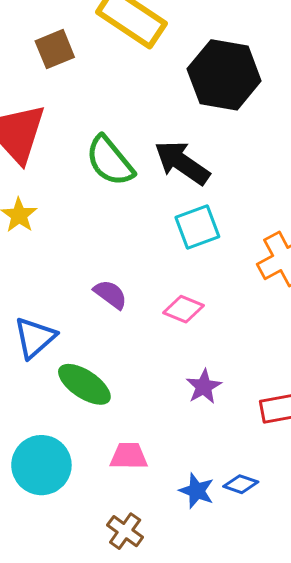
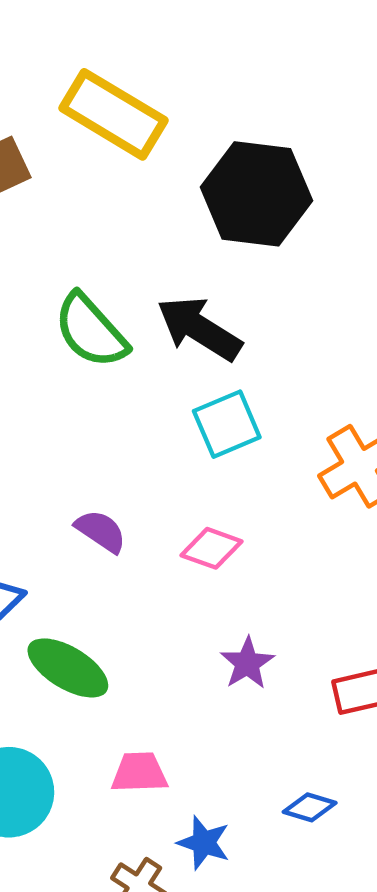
blue star: (197, 491) -> (204, 843), moved

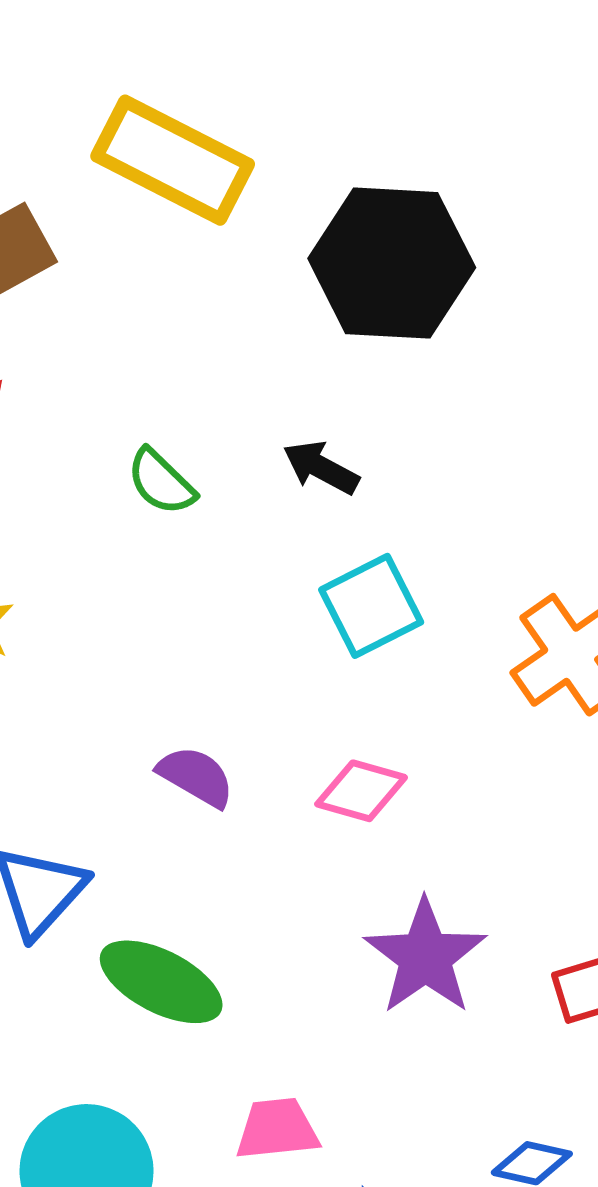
black arrow: (199, 329) -> (321, 468), size x0.6
green semicircle: (91, 331) -> (161, 482), size x0.6
purple star: (247, 663) -> (425, 957), size x1.5

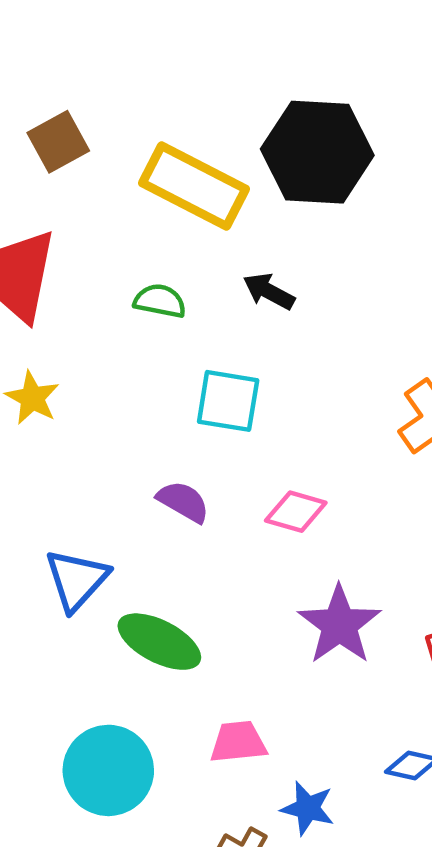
yellow rectangle: (173, 160) -> (194, 186), moved
green semicircle: (161, 482) -> (160, 301), turned 147
cyan square: (371, 606) -> (228, 401), moved, turned 36

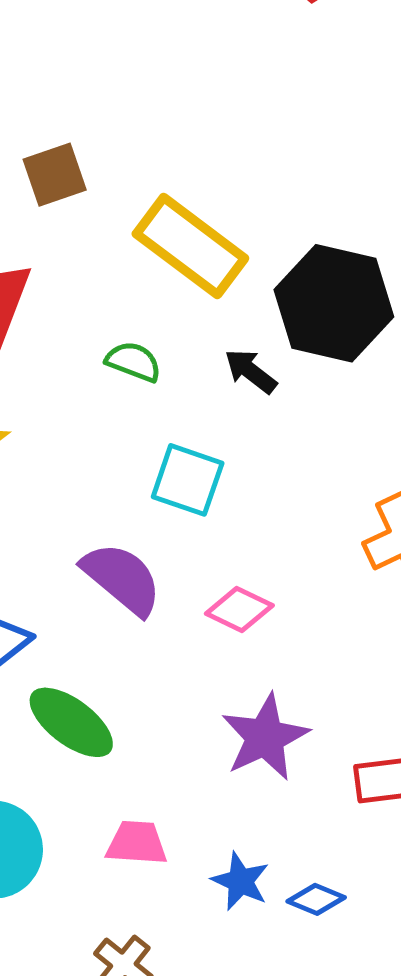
black hexagon: (317, 152) -> (334, 303), moved
purple semicircle: (183, 502) -> (122, 579), size x1.5
blue star: (308, 808) -> (240, 881), moved

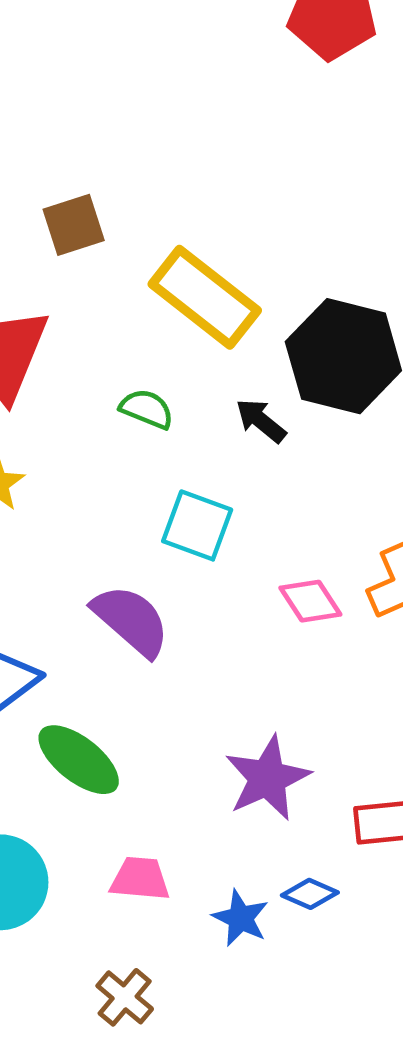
pink diamond: (239, 609) -> (310, 601), moved, turned 30
blue diamond: (316, 899) -> (310, 894), moved

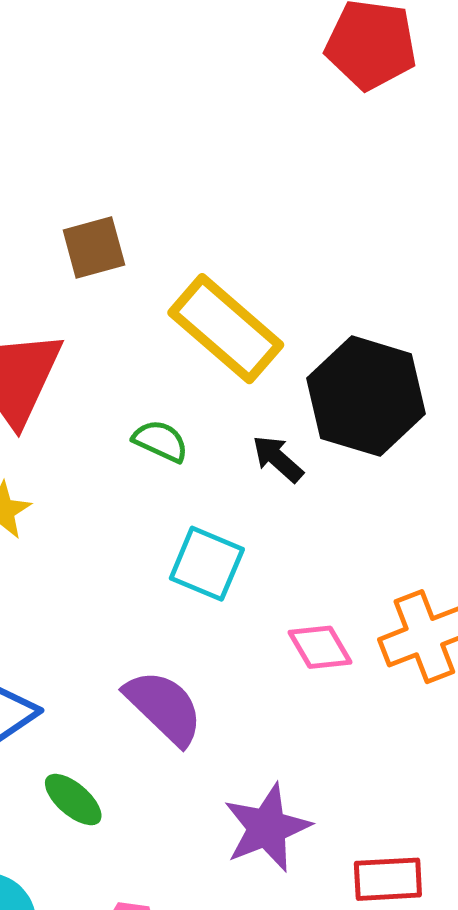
purple semicircle: (131, 620) -> (164, 707), moved
green ellipse: (79, 760) -> (73, 800), size x0.7

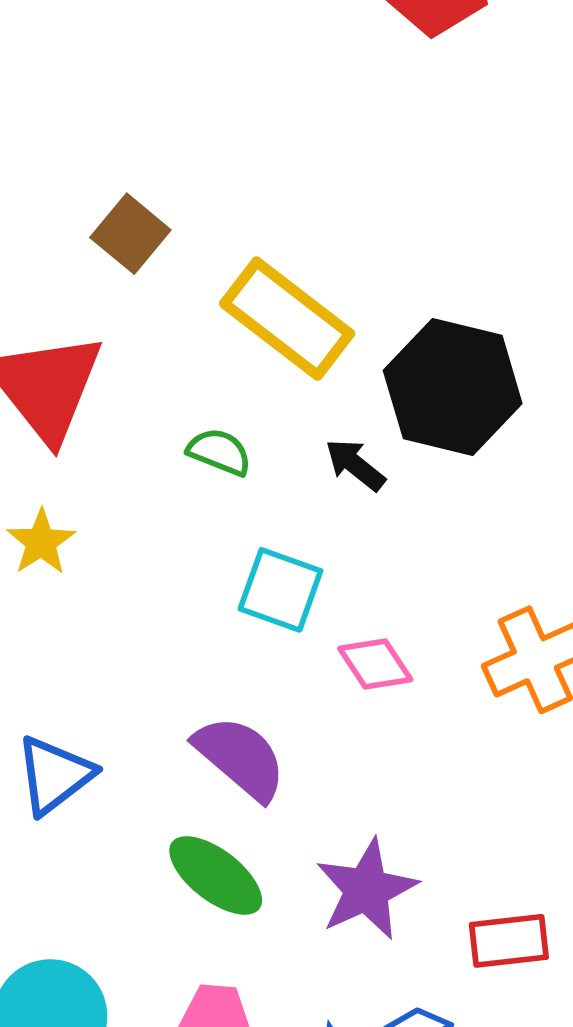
brown square: (94, 248) -> (130, 234), turned -32
pink diamond: (320, 647) -> (375, 664), moved
green ellipse: (73, 800) -> (216, 875), moved, size x1.4

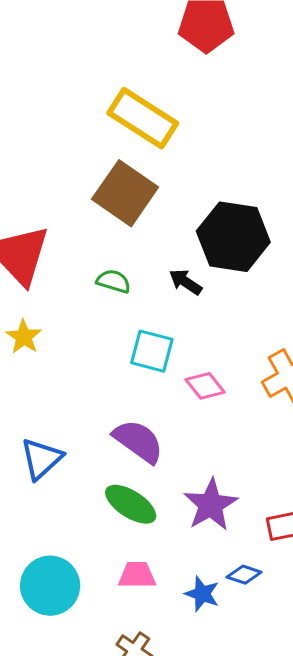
brown square: (130, 234) -> (125, 193), moved, size x1.6
yellow rectangle: (287, 319) -> (143, 118), moved

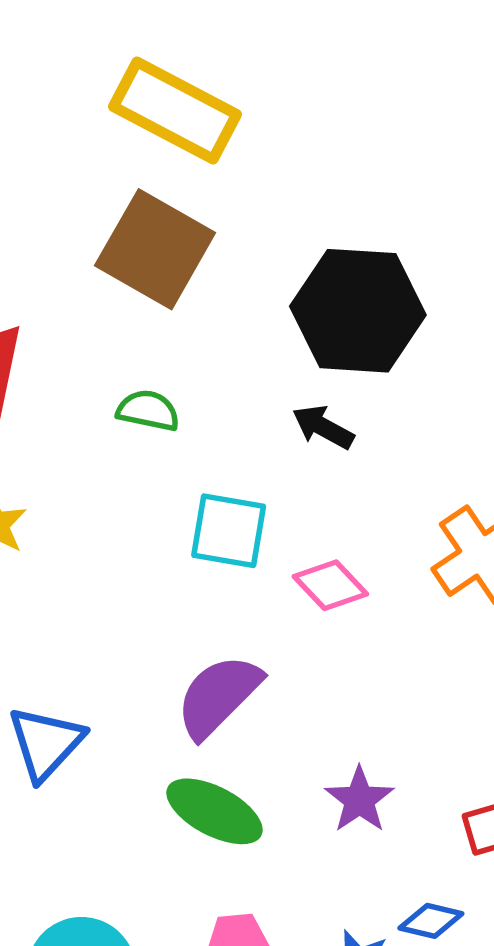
black arrow: (185, 282) -> (323, 427), moved
purple semicircle: (138, 441) -> (218, 696), turned -76
purple star: (211, 505) -> (359, 800), size x0.7

